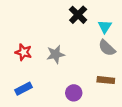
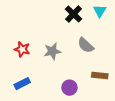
cyan triangle: (105, 27) -> (100, 11), moved
gray semicircle: (107, 48) -> (86, 45), moved

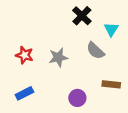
cyan triangle: (100, 11) -> (111, 29), moved

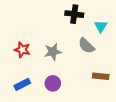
black cross: (82, 16) -> (74, 14), turned -36
purple circle: (77, 98) -> (53, 83), moved

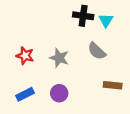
cyan triangle: (101, 26) -> (106, 20), moved
gray star: (53, 52) -> (59, 58), turned 30

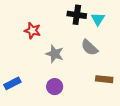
red star: (25, 56) -> (32, 31), moved
blue rectangle: (25, 94) -> (12, 83), moved

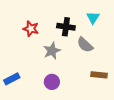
black cross: (77, 15) -> (66, 27), moved
gray star: (55, 54) -> (52, 51), turned 30

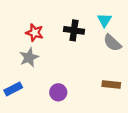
gray semicircle: (85, 45) -> (112, 43), moved
gray star: (52, 51) -> (29, 57), moved

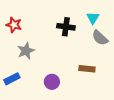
red star: (35, 33) -> (14, 25), moved
brown rectangle: (111, 84) -> (87, 69), moved

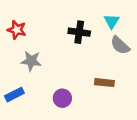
gray star: (26, 51) -> (31, 61), turned 30

